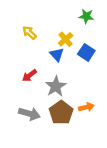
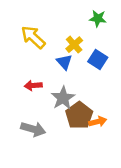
yellow arrow: (29, 33) -> (33, 37), size x1.5
red arrow: (29, 75) -> (33, 86), turned 32
brown pentagon: (61, 113) -> (79, 115), moved

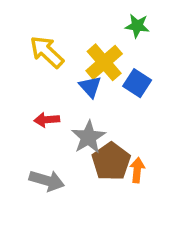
yellow cross: (74, 45) -> (104, 62), size x1.5
orange arrow: (98, 122) -> (137, 170), turned -70

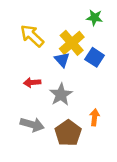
brown pentagon: (111, 161) -> (68, 133), moved

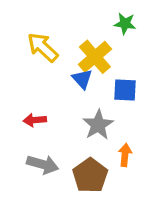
blue square: (95, 57) -> (125, 90), moved, turned -30
red arrow: (32, 83) -> (35, 120), moved
gray star: (61, 95) -> (98, 125), moved

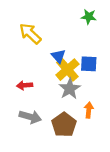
yellow cross: (95, 57) -> (67, 70), moved

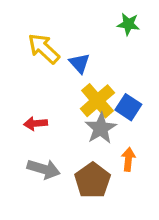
blue triangle: (58, 56) -> (80, 63), moved
blue square: (89, 64) -> (128, 107), moved, turned 30

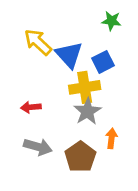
blue triangle: (80, 63) -> (69, 55), size x1.5
yellow cross: (97, 101) -> (85, 87), turned 32
blue square: (128, 107) -> (103, 62), moved, turned 30

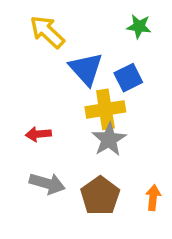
yellow arrow: (38, 42) -> (47, 32), moved
orange arrow: (111, 138) -> (153, 198), moved

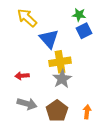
blue square: (128, 78) -> (84, 31), moved

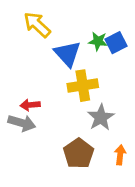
green star: (79, 15) -> (98, 41), moved
gray star: (62, 79) -> (101, 117), moved
gray arrow: (27, 104) -> (22, 123), moved

